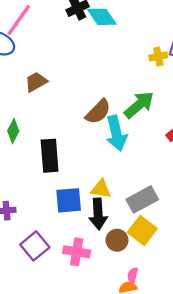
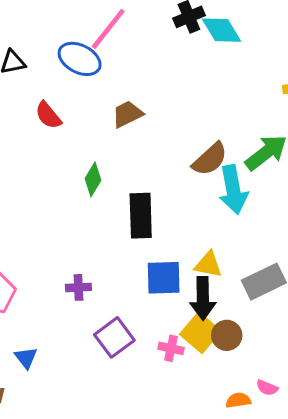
yellow square: (142, 230) -> (200, 333), moved
pink cross: (77, 252) -> (171, 348), size x0.7
pink semicircle: (133, 275) -> (267, 388), moved, turned -84

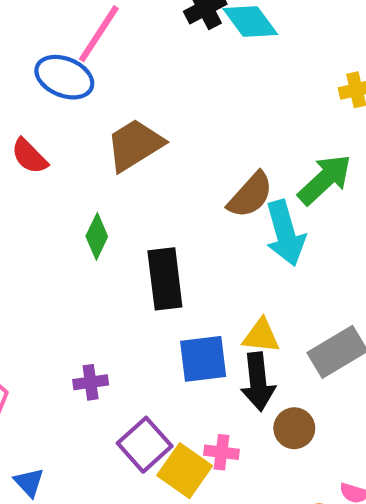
brown trapezoid: (127, 114) -> (135, 145), size x1.4
yellow square: (200, 333) -> (185, 471), moved

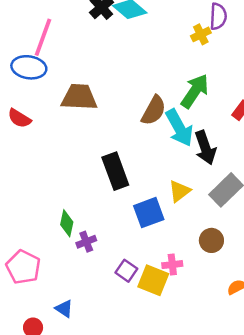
brown trapezoid: (135, 145) -> (79, 97), turned 48
green diamond: (97, 236) -> (67, 223), moved
yellow triangle: (261, 336) -> (179, 191), turned -30
black arrow: (258, 382) -> (205, 148), moved
purple square: (145, 445) -> (126, 271), size x0.7

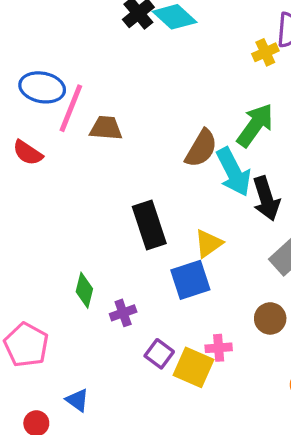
pink line: (43, 37) -> (71, 108), moved
brown trapezoid: (79, 97) -> (106, 128), size x0.7
yellow triangle: (179, 191) -> (208, 243), moved
purple cross: (86, 242) -> (123, 313), moved

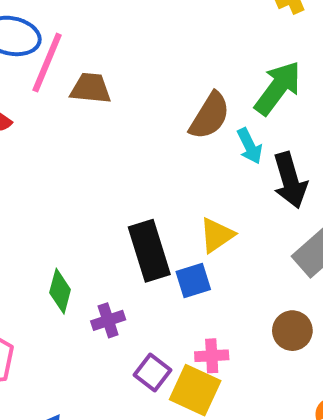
cyan arrow: (233, 172) -> (250, 146), size x0.6
black rectangle: (149, 225) -> (149, 251), moved
blue square: (190, 280) -> (193, 280), size x0.7
pink cross: (219, 348) -> (212, 356), moved

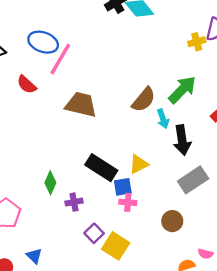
brown trapezoid: (91, 88) -> (81, 105), moved, size x1.4
black rectangle: (149, 251) -> (101, 168), turned -48
pink cross: (212, 356) -> (128, 202), moved

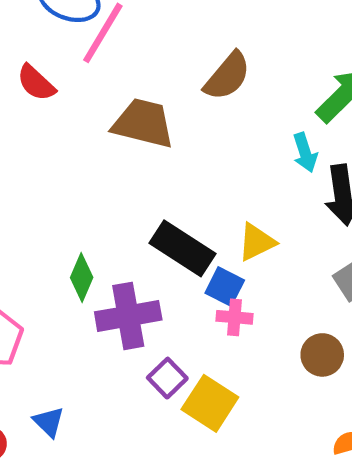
brown semicircle: (144, 100) -> (227, 76), moved
blue square: (123, 187) -> (225, 287), turned 36
purple cross: (74, 202) -> (128, 316), size x1.8

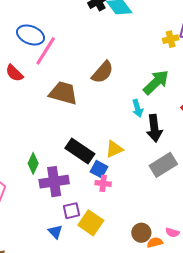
brown circle: (322, 355) -> (141, 233), moved
purple square: (167, 378) -> (71, 211), turned 30
blue triangle: (49, 422) -> (55, 232), moved

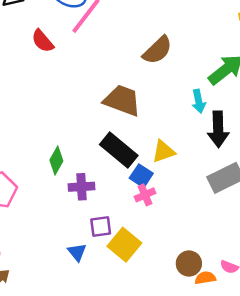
brown trapezoid: (63, 93) -> (122, 100), moved
purple cross: (54, 182) -> (82, 187), size x0.7
pink cross: (103, 183) -> (145, 195), turned -35

